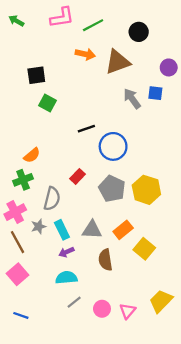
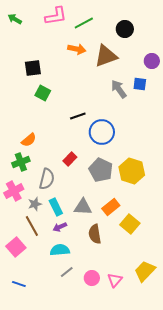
brown line: (17, 242) -> (32, 226), moved

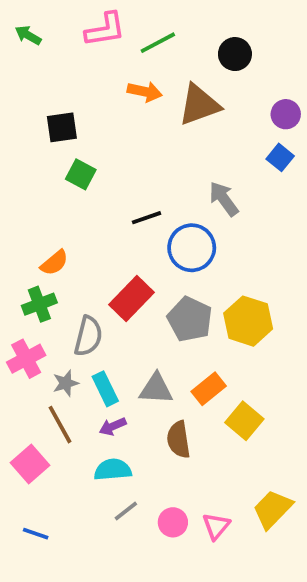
blue square: (140, 84) -> (280, 157), moved, turned 32
gray arrow: (119, 89) -> (224, 199), moved
red rectangle: (70, 159) -> (132, 299), size x1.6

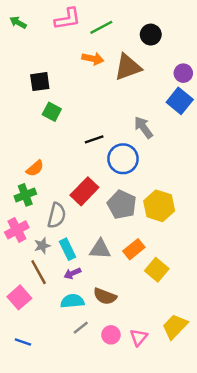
blue square: (280, 157) -> (180, 101), size x1.5
brown semicircle: (179, 440) -> (105, 296), moved, turned -60

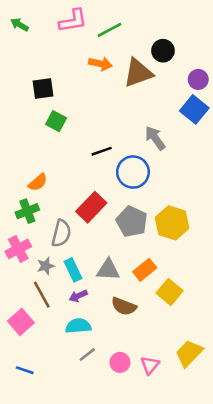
black circle: (151, 35) -> (163, 51), moved
brown semicircle: (105, 296) -> (124, 306), moved

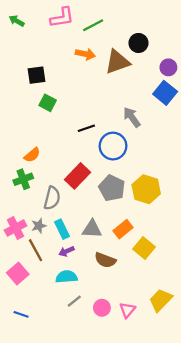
pink cross: (18, 249) -> (16, 228), moved

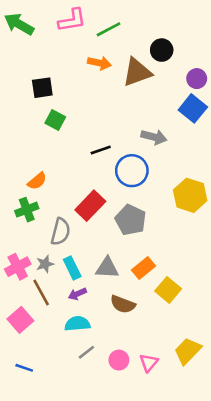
green arrow: (17, 21) -> (19, 24), size x1.6
gray arrow: (132, 117) -> (154, 137), turned 140
yellow hexagon: (146, 189) -> (190, 195), moved

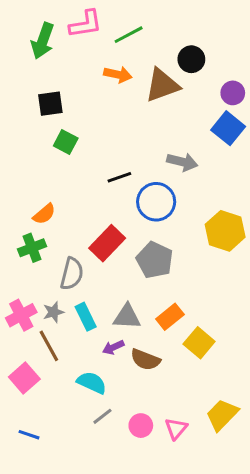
green arrow: (19, 24) -> (43, 41), moved, turned -100
purple arrow: (77, 294) -> (113, 347), moved
cyan semicircle: (77, 324) -> (92, 383), turned 30

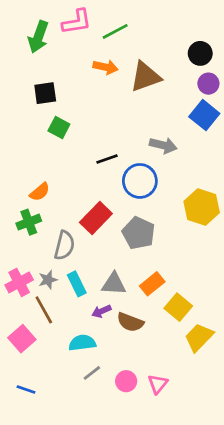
black circle: (191, 59) -> (200, 53), moved
cyan semicircle: (92, 383) -> (82, 343), turned -32
yellow trapezoid: (222, 415) -> (199, 337), moved

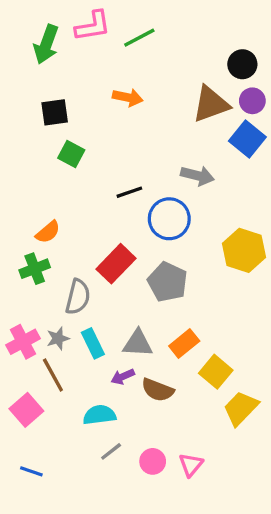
orange arrow: (106, 67) -> (128, 97), moved
brown triangle: (145, 77) -> (211, 104), moved

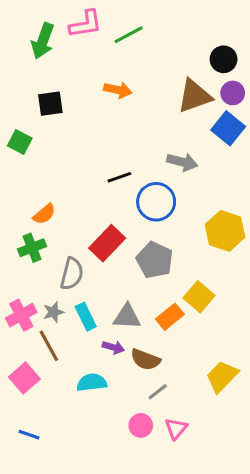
green square: (71, 154) -> (20, 142), moved
yellow square: (216, 372) -> (199, 297), moved
purple arrow: (123, 377) -> (113, 347), turned -140
gray line: (111, 451) -> (158, 392), moved

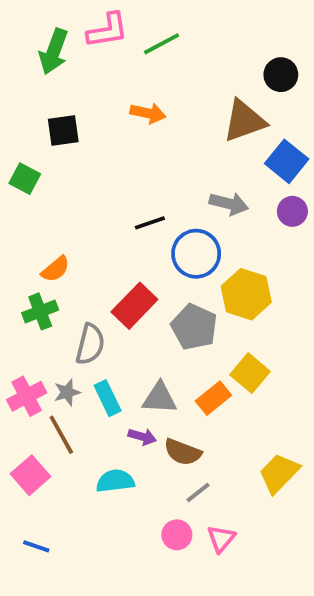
purple circle: (233, 93) -> (292, 211), moved
yellow hexagon: (225, 231) -> (246, 294), moved

